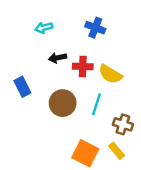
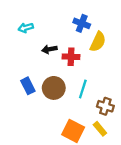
cyan arrow: (44, 28) -> (26, 28), moved
yellow semicircle: (110, 74) -> (98, 42), moved, turned -96
blue rectangle: (22, 87) -> (28, 86), moved

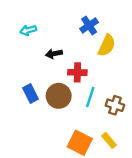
blue cross: (82, 23) -> (89, 25), turned 35
red cross: (71, 57) -> (77, 72), moved
brown cross: (105, 106) -> (115, 105), moved

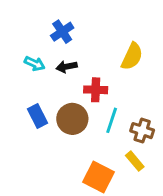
blue cross: (89, 25) -> (62, 32), moved
cyan arrow: (28, 30) -> (35, 64), moved, turned -140
yellow rectangle: (109, 140) -> (135, 161), moved

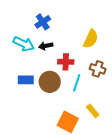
cyan arrow: (35, 64) -> (24, 44), size x1.5
blue rectangle: (37, 116) -> (26, 80), turned -63
brown cross: (142, 131) -> (98, 69), moved

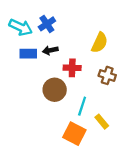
cyan arrow: (24, 44) -> (21, 27), moved
blue rectangle: (26, 80) -> (28, 54), moved
cyan line: (77, 83) -> (82, 106), moved

